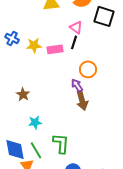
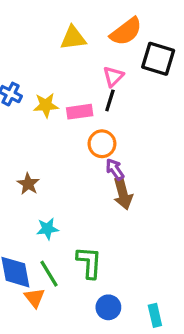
pink triangle: (76, 27) -> (113, 76), turned 40
orange circle: (88, 69) -> (102, 144), moved

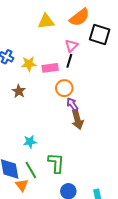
brown star: (28, 184) -> (19, 91), moved

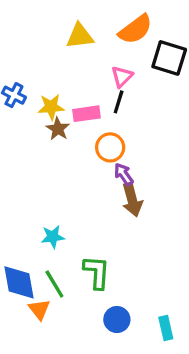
brown star: (19, 91) -> (58, 129), moved

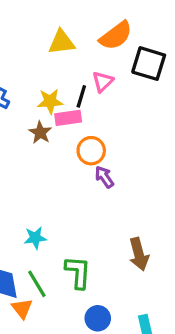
black line: (119, 102) -> (81, 96), moved
yellow star: (51, 107) -> (50, 101), moved
brown arrow: (132, 200) -> (139, 254), moved

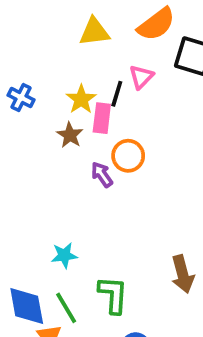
yellow star: (50, 101) -> (81, 99), turned -30
pink rectangle: (68, 118) -> (102, 118), turned -75
purple arrow: (104, 177) -> (102, 175), moved

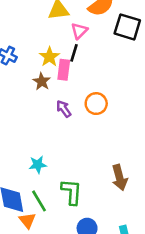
pink triangle: (141, 77) -> (79, 31), moved
orange circle: (128, 156) -> (96, 104), moved

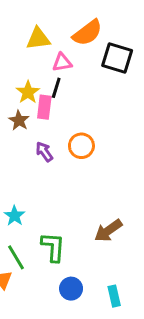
pink triangle: (79, 31) -> (62, 62), turned 36
cyan star: (38, 165) -> (15, 216), turned -30
brown arrow: (120, 178) -> (108, 231), turned 70

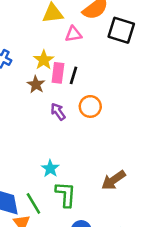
black line: (56, 88) -> (73, 75), moved
cyan star: (15, 216) -> (50, 169), moved

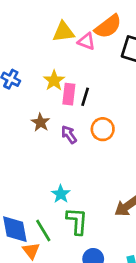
pink triangle: (73, 34) -> (86, 41), moved, turned 30
brown star: (36, 85) -> (41, 122), moved

